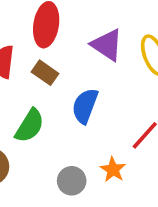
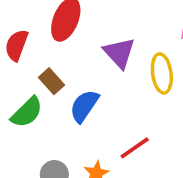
brown rectangle: (45, 73) -> (51, 81), moved

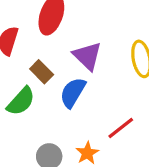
purple triangle: (119, 53) -> (87, 56), moved

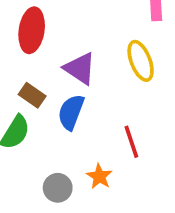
red line: (121, 128) -> (131, 142), turned -60

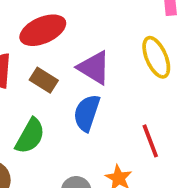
red ellipse: (32, 30) -> (43, 30), turned 60
brown rectangle: (32, 95) -> (44, 80), moved

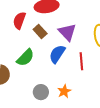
red line: (150, 141) -> (81, 61), moved

